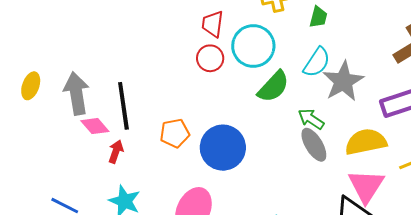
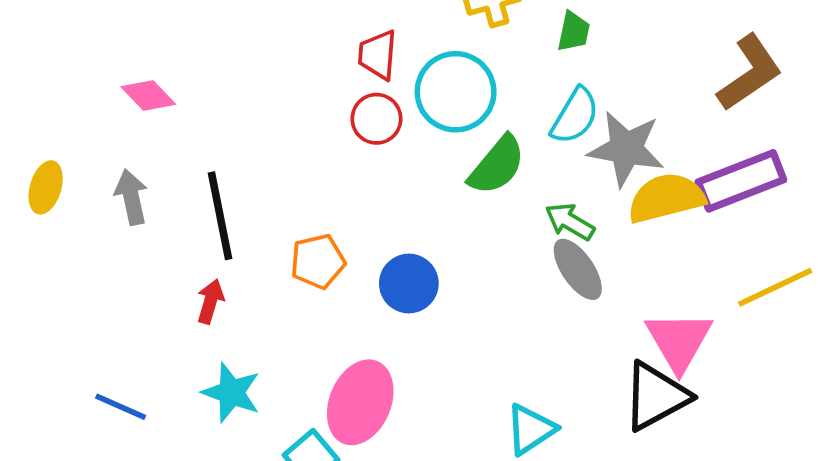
gray star: (343, 81) -> (626, 149), turned -30
gray arrow: (76, 93) -> (131, 197), size x0.7
pink diamond: (95, 126) -> (148, 95), moved
yellow semicircle: (366, 142) -> (666, 198), moved
blue circle: (223, 148) -> (409, 283), size x0.7

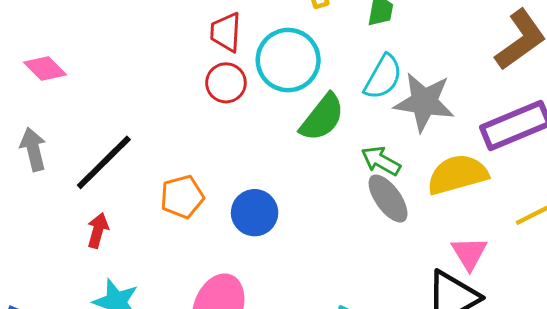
yellow semicircle: (666, 198) -> (457, 175), moved
black line: (220, 216) -> (104, 162), turned 58
pink triangle: (679, 341) -> (469, 253), size x0.7

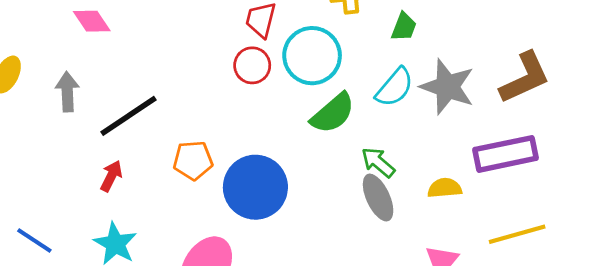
gray star: (424, 102) -> (447, 87), moved
yellow semicircle: (457, 175) -> (445, 188), size x0.6
blue circle: (255, 213) -> (255, 187), size x1.5

